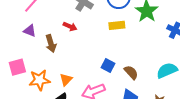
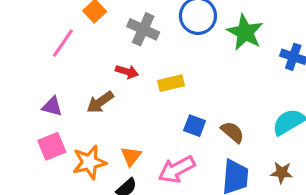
yellow rectangle: (117, 25) -> (171, 83), moved
purple triangle: (30, 31) -> (52, 106), moved
brown arrow: (51, 43) -> (100, 102), turned 78

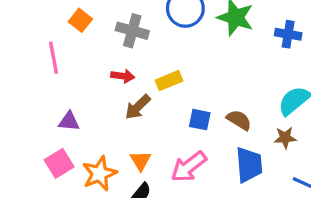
pink line: (63, 43) -> (54, 58), turned -36
brown arrow: (100, 102) -> (138, 107), moved
purple triangle: (52, 106) -> (69, 121), moved
brown star: (282, 173) -> (285, 138), moved

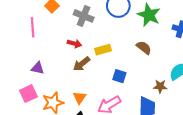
brown semicircle: (239, 120) -> (144, 48), moved
brown star: (285, 138) -> (160, 86), moved

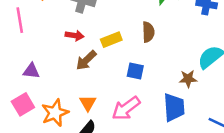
brown semicircle: (144, 48) -> (148, 32), moved, turned 56

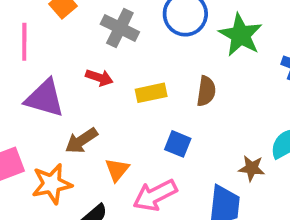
brown arrow: (86, 60) -> (81, 141), moved
purple triangle: (31, 71) -> (45, 98), moved, size x1.6
orange triangle: (88, 103) -> (117, 170), moved

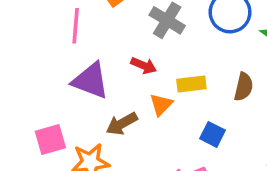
orange triangle: (117, 170) -> (161, 104), moved

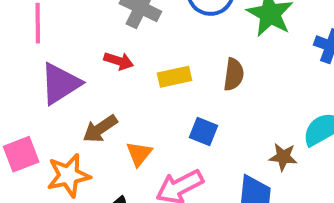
purple triangle: (91, 81) -> (60, 84), turned -48
orange triangle: (161, 104) -> (139, 154), moved

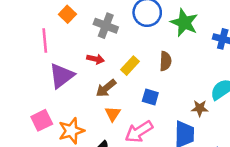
yellow rectangle: (175, 77) -> (130, 66), turned -30
brown arrow: (100, 129) -> (106, 88), moved

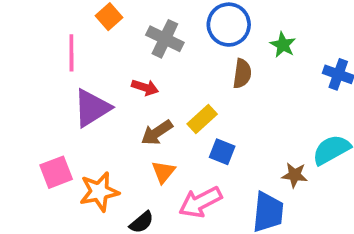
green star: (184, 23) -> (283, 45), size x0.6
brown semicircle: (165, 61) -> (242, 74), moved
yellow rectangle: (130, 66) -> (202, 119), moved

